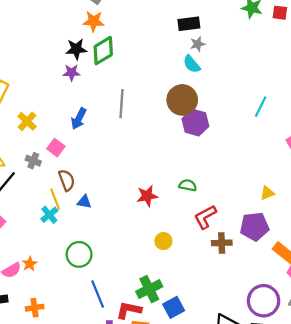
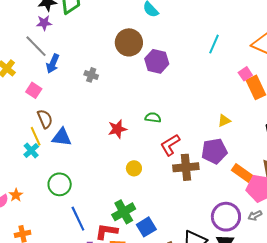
brown circle: (182, 100) -> (129, 42), moved
gray line: (122, 104) -> (36, 46), moved, turned -45
gray cross: (33, 161) -> (91, 75), moved
blue triangle: (84, 202) -> (62, 137), size x1.5
brown cross: (222, 243) -> (186, 167), size x1.4

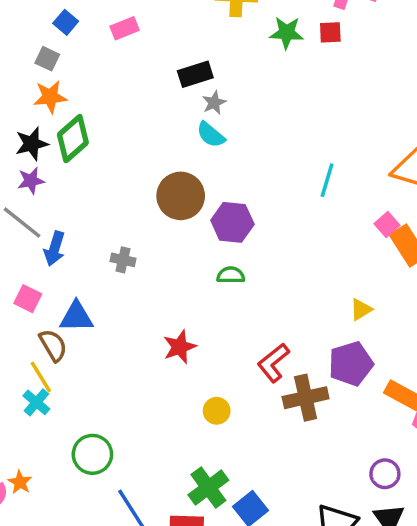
green semicircle: (153, 118) -> (231, 275), moved
blue triangle: (62, 137) -> (76, 317), moved
purple circle: (226, 217) -> (385, 474), size x0.6

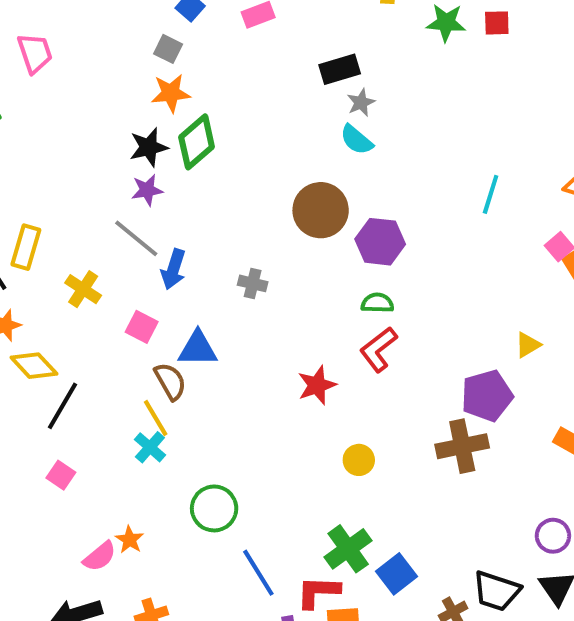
red L-shape: (273, 363) -> (378, 349), moved
purple pentagon: (351, 364) -> (487, 396), moved

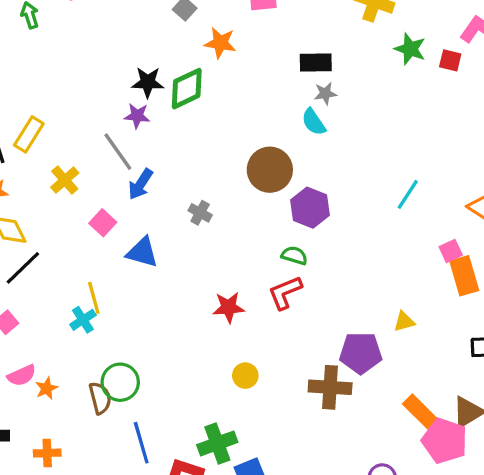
orange star: (171, 93) -> (220, 43), moved
brown semicircle: (170, 381) -> (100, 398), moved
pink semicircle: (100, 556) -> (22, 375), moved

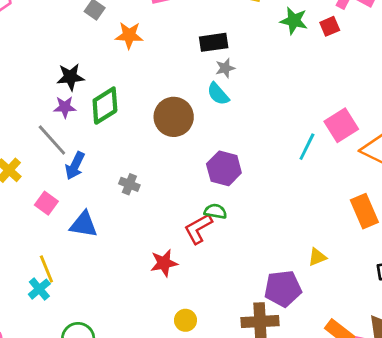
red square: (450, 60) -> (330, 26), turned -30
green diamond: (187, 89) -> (105, 106), moved
brown circle: (270, 170) -> (174, 117), moved
pink square: (451, 251) -> (341, 125), moved, size x1.6
red L-shape: (285, 292) -> (198, 229), moved

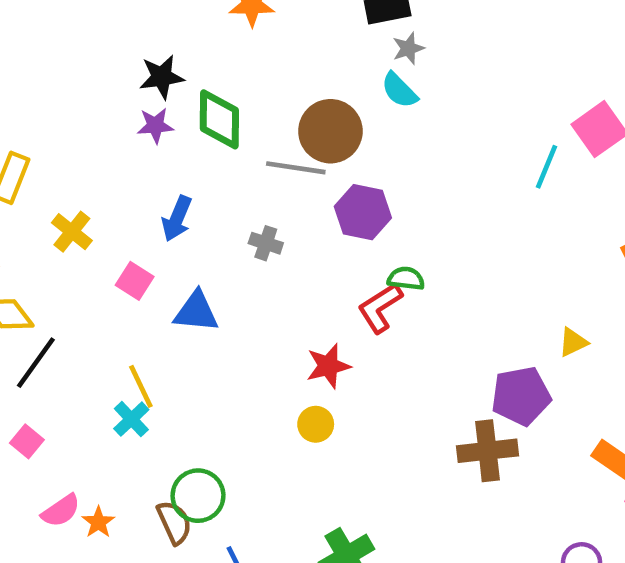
green diamond: (105, 106) -> (219, 119), turned -54
gray line: (52, 140) -> (296, 168), moved, turned -36
purple hexagon: (224, 168) -> (363, 212), moved
yellow circle: (185, 320) -> (316, 424), moved

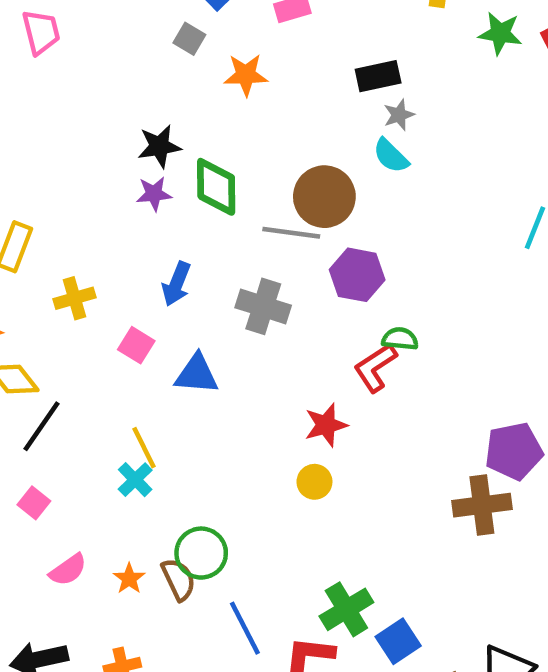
yellow cross: (72, 232) -> (74, 298), turned 36
gray cross: (266, 243) -> (263, 306), size x1.6
orange star: (98, 522) -> (129, 579), moved

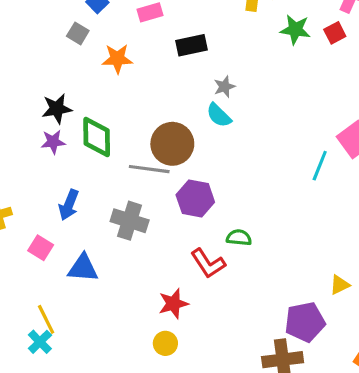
black rectangle: (378, 76) -> (192, 45), moved
green semicircle: (400, 339) -> (239, 238), moved
red L-shape: (375, 367) -> (208, 263), turned -90

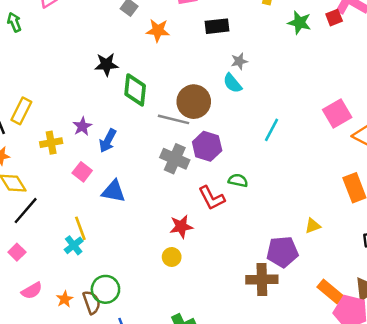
red square: (335, 33) -> (334, 18), moved
purple star: (53, 142) -> (82, 126), moved, turned -30
cyan line: (320, 166) -> (271, 130), moved
gray cross: (130, 221) -> (175, 159), moved

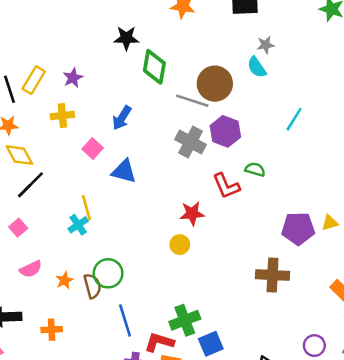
purple star: (82, 126) -> (73, 78), moved
purple pentagon: (282, 252) -> (298, 228), moved

